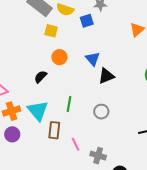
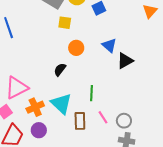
gray circle: (101, 112) -> (124, 121), moved
pink line: (75, 144) -> (103, 117), moved

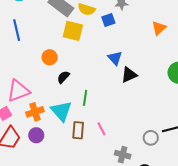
yellow square: (65, 23) -> (73, 31), size x1.5
orange circle: (76, 48) -> (50, 57), moved
green line: (91, 93) -> (85, 98), moved
gray circle: (124, 121) -> (151, 138), moved

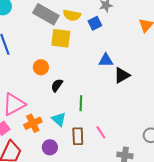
blue triangle: (115, 58) -> (106, 60), turned -42
cyan triangle: (61, 111) -> (59, 119), size x0.7
purple circle: (36, 135) -> (50, 147), moved

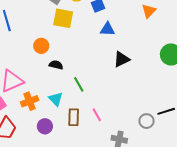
blue triangle: (106, 60) -> (107, 29), moved
black semicircle: (57, 85) -> (56, 65), turned 64
green line: (81, 103) -> (79, 84), turned -35

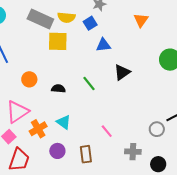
orange circle: (41, 46) -> (29, 79), moved
green line: (79, 84) -> (89, 84), moved
brown rectangle: (74, 117) -> (86, 154), moved

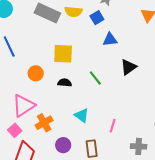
yellow square: (58, 41) -> (63, 54), moved
cyan triangle: (64, 122) -> (82, 115), moved
pink line: (107, 131) -> (113, 126), turned 56

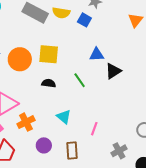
blue square: (97, 18) -> (84, 20), turned -32
blue triangle: (110, 40) -> (97, 55), moved
orange circle: (36, 73) -> (20, 59), moved, size x1.5
gray cross: (139, 146) -> (119, 151), turned -35

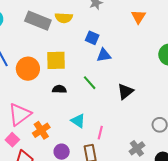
blue square: (84, 20) -> (92, 38), moved
black triangle: (113, 71) -> (125, 91), moved
pink line: (94, 129) -> (100, 133), moved

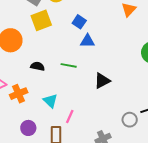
yellow square: (56, 60) -> (41, 20), moved, turned -30
green line: (90, 83) -> (69, 65), turned -49
orange cross: (41, 130) -> (19, 94), moved

